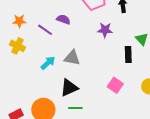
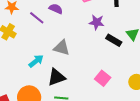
black rectangle: (128, 55) -> (114, 40), moved, turned -63
cyan arrow: (48, 63) -> (36, 61), moved

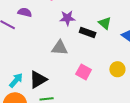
gray triangle: (62, 48) -> (60, 48), moved
cyan arrow: (36, 61) -> (16, 80), moved

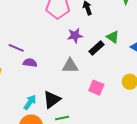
purple semicircle: (25, 12) -> (30, 63), moved
black rectangle: (88, 32) -> (96, 48), turned -56

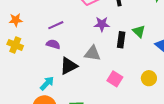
purple line: (16, 48) -> (56, 25), moved, turned -56
black rectangle: (96, 48) -> (121, 40), turned -49
black triangle: (52, 100) -> (69, 66), moved

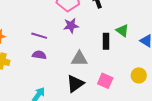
purple star: (102, 24) -> (71, 26), moved
purple line: (56, 25) -> (39, 36), turned 49
black triangle: (69, 66) -> (75, 84), moved

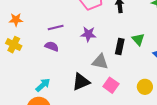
purple star: (71, 26) -> (88, 34), moved
purple line: (39, 36) -> (56, 28), turned -42
gray triangle: (79, 59) -> (100, 62), moved

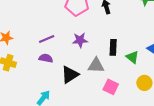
green triangle: (138, 39) -> (132, 57), moved
black triangle: (81, 82) -> (70, 75), moved

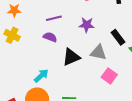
black rectangle: (113, 47) -> (118, 37), turned -49

